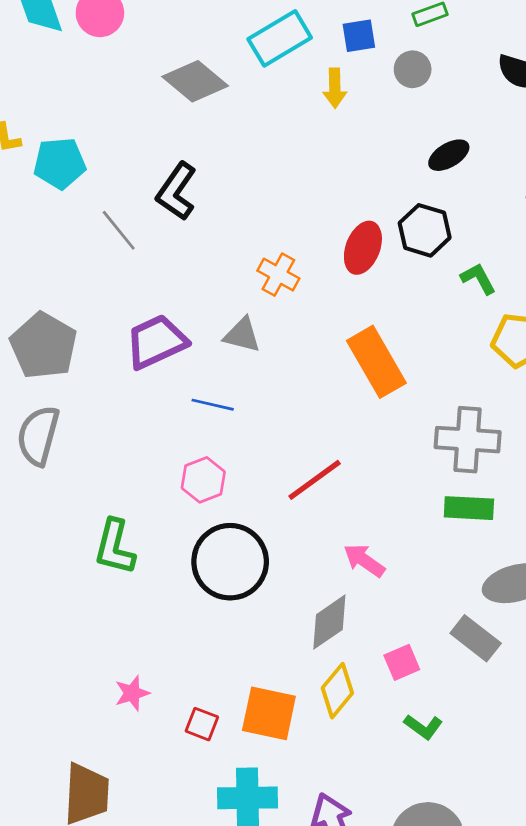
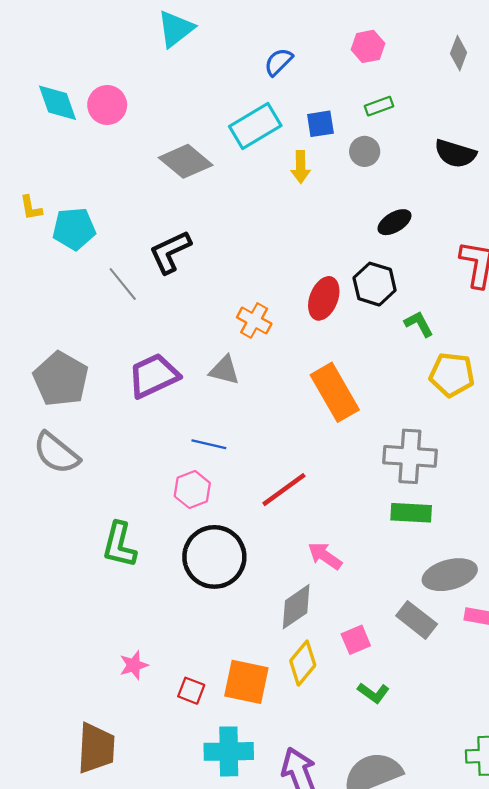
black L-shape: (176, 191) -> (170, 252), turned 30
blue line: (213, 405) -> (209, 444), moved
gray semicircle: (38, 436) -> (56, 453), turned -66

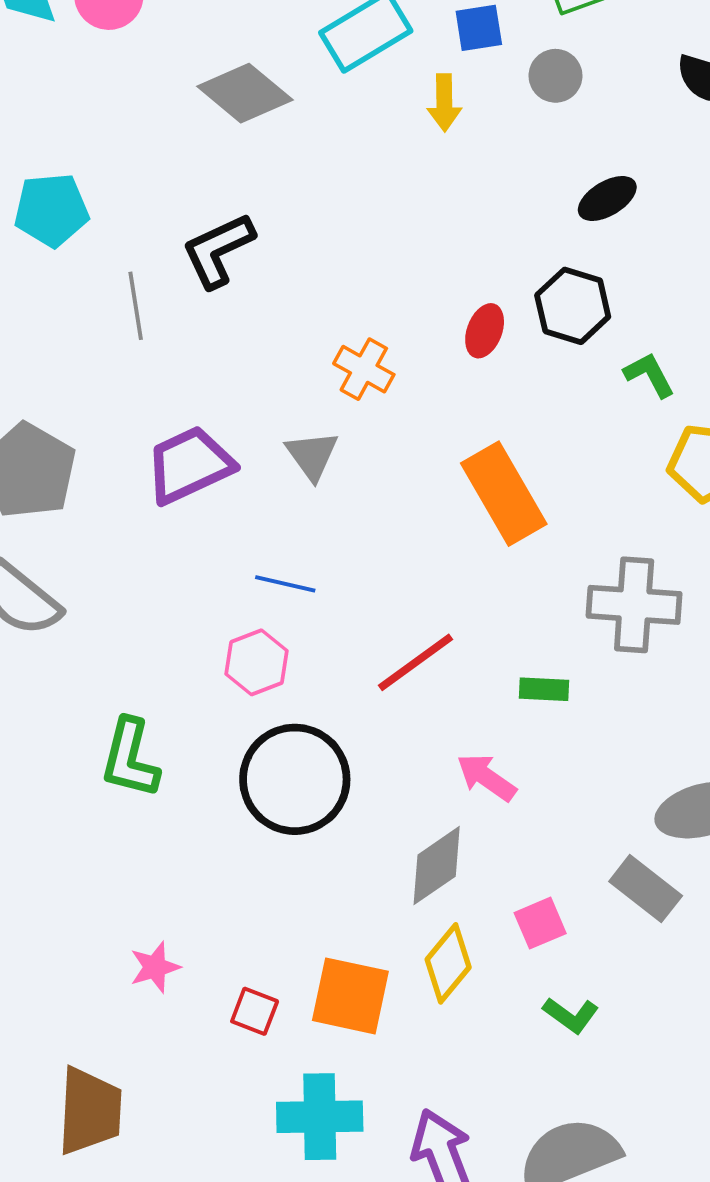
gray line: (123, 284) -> (136, 306), turned 30
red ellipse: (324, 298) -> (485, 331), size x0.7
gray triangle: (224, 370) -> (312, 455), turned 40
green rectangle: (411, 513) -> (544, 689), moved, size x0.7

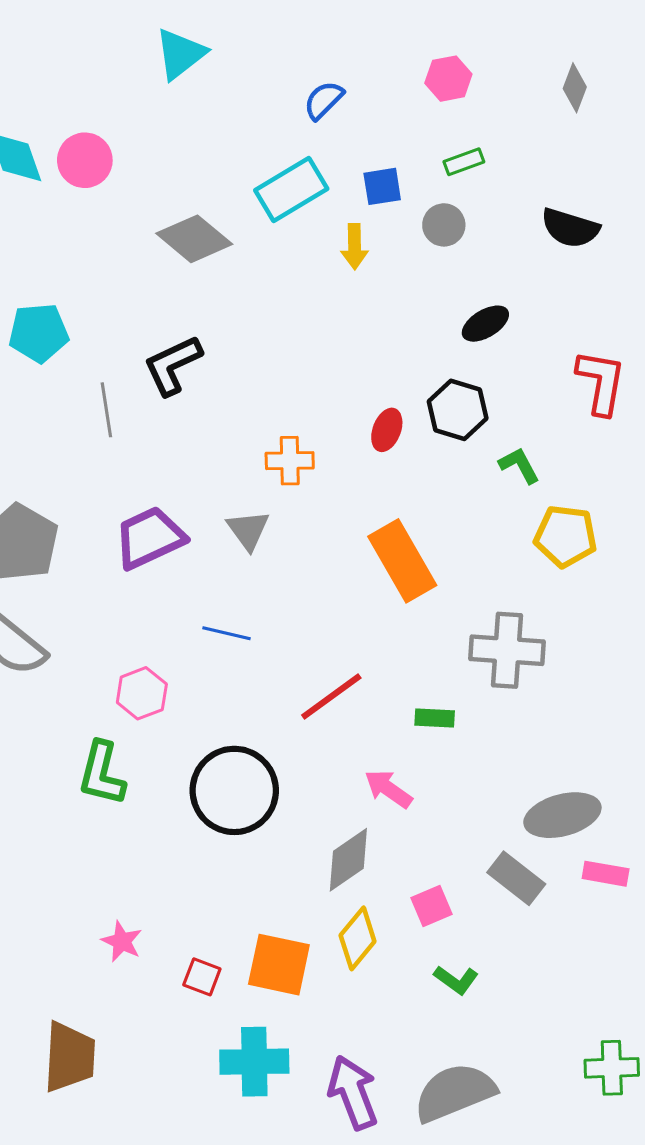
orange cross: (364, 369) -> (290, 461), turned -30
pink hexagon: (256, 662) -> (142, 693), moved
pink star: (155, 967) -> (122, 941), turned -30

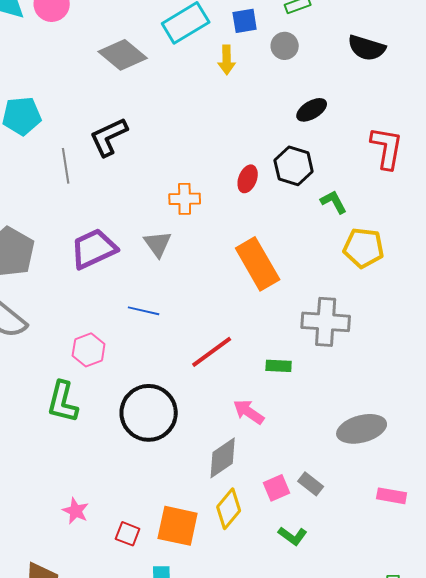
pink rectangle: (606, 874) -> (392, 496), moved
gray rectangle: (516, 878) -> (311, 484), moved, size x0.7

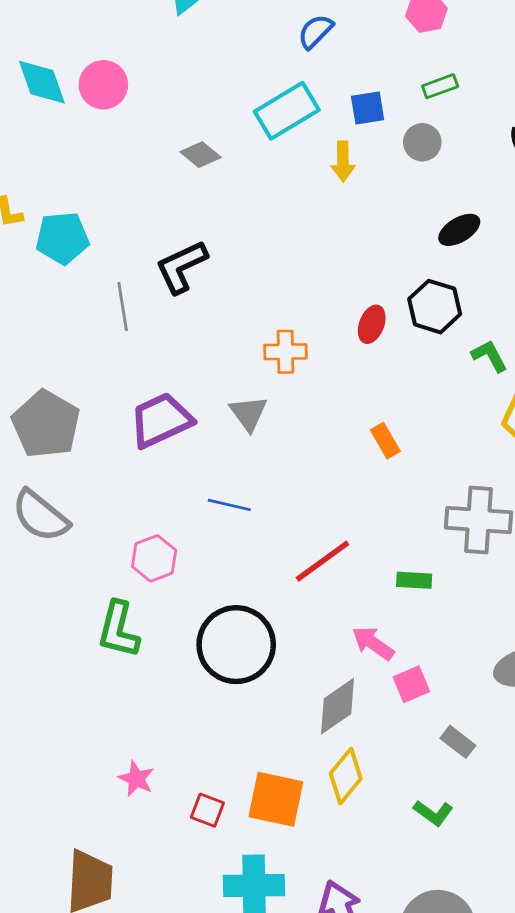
gray diamond: (123, 55) -> (201, 155), size x0.6
orange rectangle: (258, 264) -> (385, 441), size x0.5
pink square: (277, 488) -> (411, 684), moved

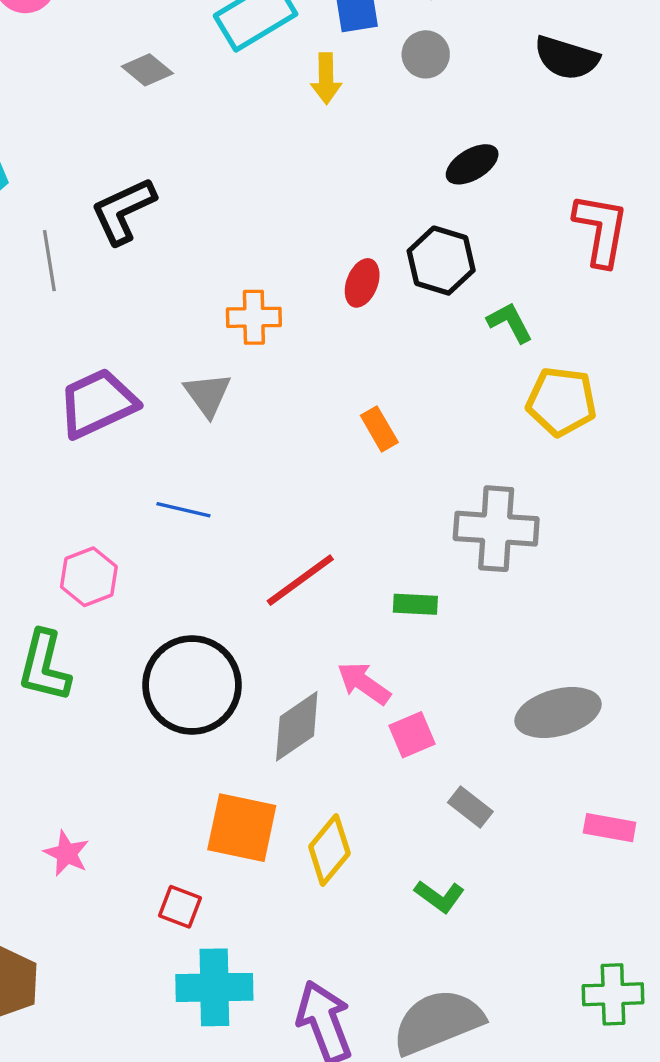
gray diamond: (337, 706) -> (297, 726), moved
orange square: (276, 799) -> (242, 828), moved
red square: (207, 810) -> (180, 907), moved

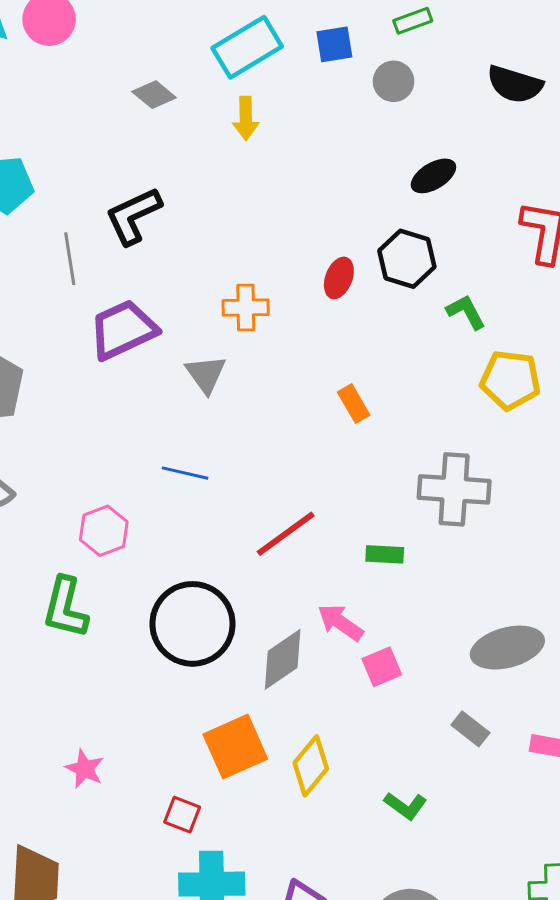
yellow arrow: (326, 78) -> (246, 118), moved
purple trapezoid: (97, 403) -> (123, 330), moved
gray rectangle: (470, 807) -> (470, 729), moved
orange square: (242, 828) -> (235, 747), turned -36

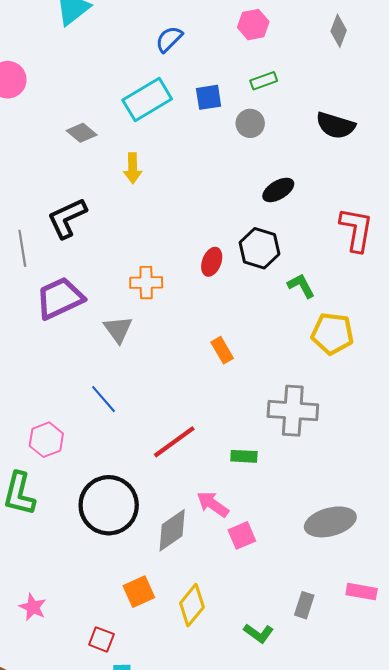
yellow arrow: (246, 118) -> (133, 168), moved
blue line: (185, 473) -> (103, 399), turned 36
gray rectangle: (470, 729) -> (304, 605), moved, turned 70
orange square: (235, 747) -> (139, 592), size x0.7

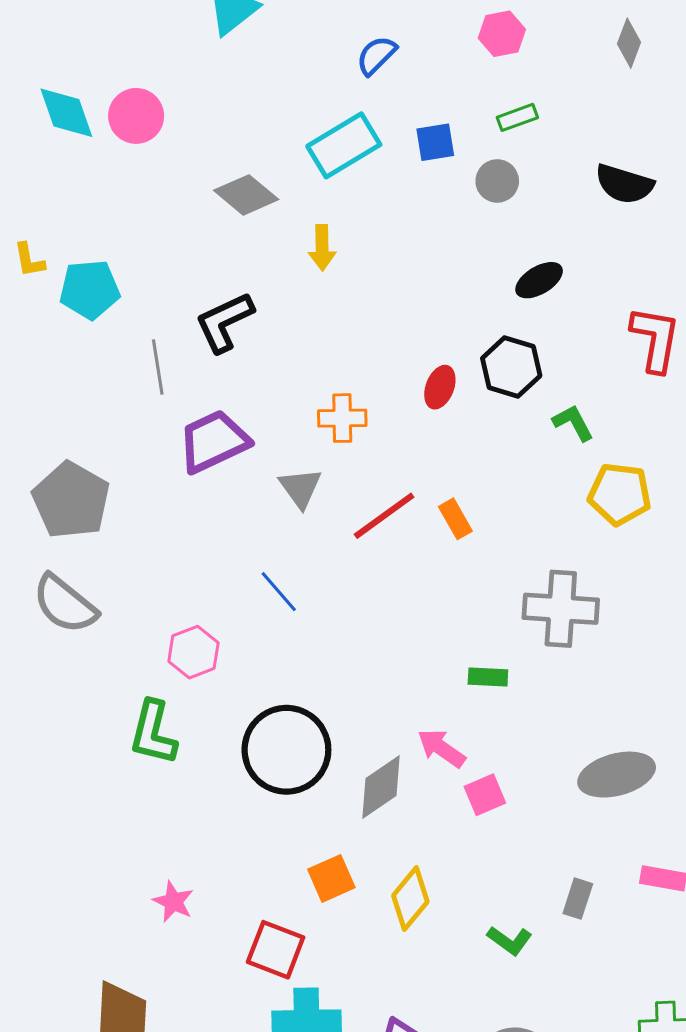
gray diamond: (82, 133) -> (246, 195), size x1.4
red line: (174, 442) -> (384, 516), moved
red square: (101, 639) -> (276, 950), size x1.5

